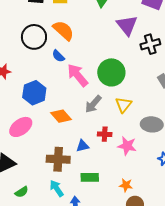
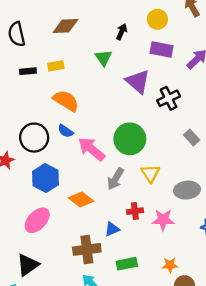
black circle: (34, 37) -> (34, 138), moved

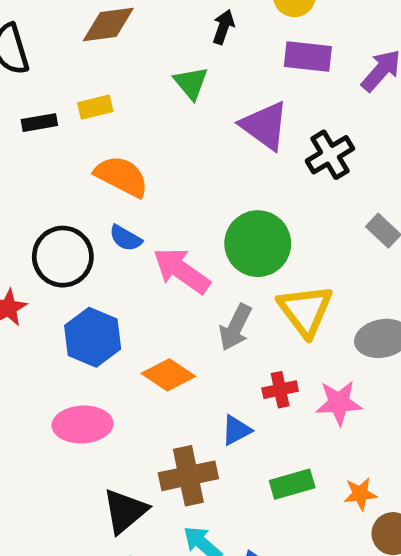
yellow triangle: (150, 173) -> (305, 310), size x1.4
pink ellipse: (37, 220) -> (83, 424), turned 48
green rectangle: (127, 264) -> (292, 484), moved
black triangle: (28, 265) -> (125, 511), moved

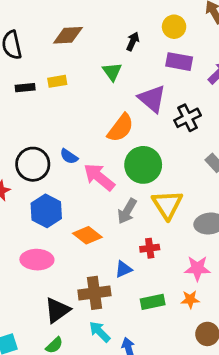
orange semicircle: (122, 176) -> (121, 128), moved, turned 96
pink star: (339, 403) -> (197, 268), moved
orange star: (360, 494) -> (190, 299), moved

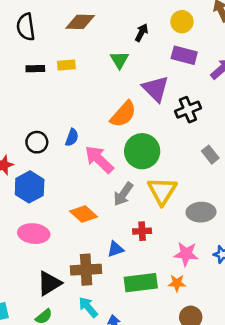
blue semicircle: (69, 156) -> (72, 137), turned -108
black circle: (33, 164) -> (37, 142), size x0.7
blue hexagon: (46, 211) -> (30, 187), moved
green rectangle: (153, 302) -> (141, 283), size x1.4

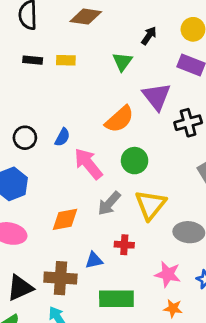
green circle: (142, 151) -> (135, 161), size x0.7
orange diamond: (84, 214) -> (65, 219), turned -60
orange star: (177, 283) -> (173, 308), moved

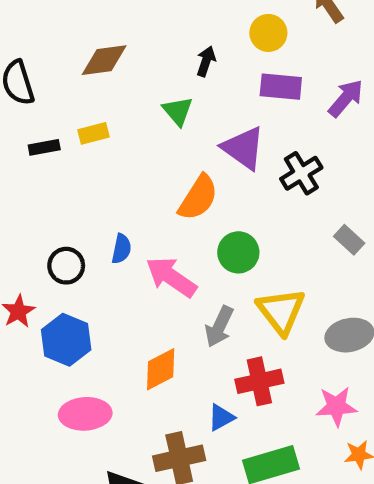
red cross: (124, 245) -> (259, 381), size x1.5

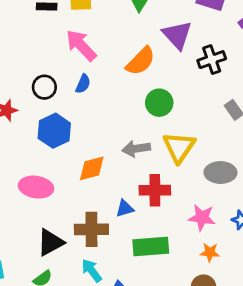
pink arrow: (171, 277) -> (81, 45), moved
gray arrow: (219, 327) -> (136, 149), turned 44
blue hexagon: (66, 340) -> (54, 131), moved

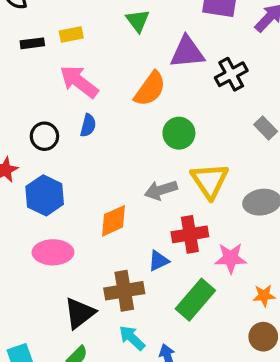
purple triangle: (177, 35) -> (187, 52), turned -44
blue hexagon: (54, 131) -> (45, 195), moved
pink star: (202, 218) -> (231, 258), moved
green rectangle: (151, 247) -> (195, 300), turned -36

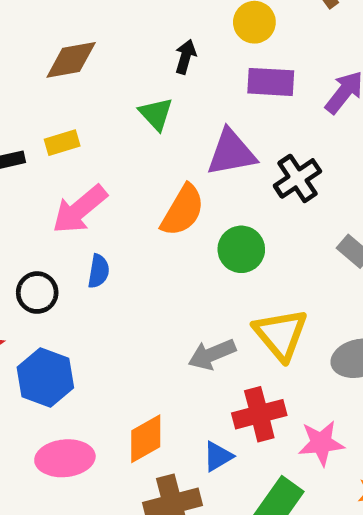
pink arrow: (79, 82) -> (80, 209), turned -72
green circle: (179, 133) -> (241, 249), moved
orange diamond: (113, 221) -> (146, 439), moved

